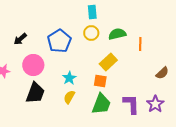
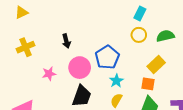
cyan rectangle: (92, 12) -> (140, 13), turned 32
black arrow: (20, 39) -> (66, 41), turned -64
blue pentagon: (59, 41) -> (107, 57), moved

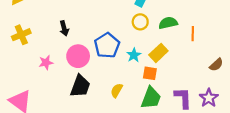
cyan star: (116, 81) -> (134, 55), moved

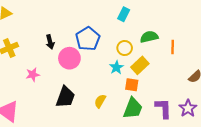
yellow circle: (140, 22) -> (125, 48), moved
blue pentagon: (107, 45) -> (88, 39), moved
pink circle: (78, 56) -> (69, 58), moved

